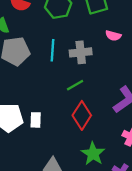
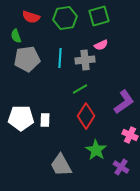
pink semicircle: (113, 36) -> (101, 45), moved, turned -40

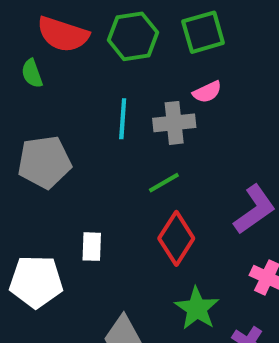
red semicircle: (31, 17) -> (63, 34), size x1.4
gray pentagon: (27, 59) -> (44, 162), moved
white pentagon: (21, 118) -> (36, 282), moved

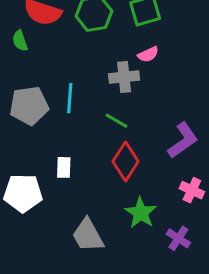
cyan line: (123, 119) -> (70, 98), moved
green line: (164, 183) -> (117, 121), turned 60

